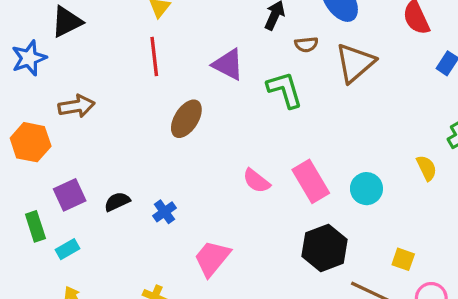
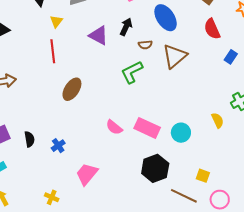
purple triangle: (228, 64) -> (99, 35), moved
green L-shape: (285, 90) -> (132, 72), turned -100
pink rectangle: (311, 181) -> (147, 128), turned -35
black semicircle: (117, 202) -> (29, 139), turned 105

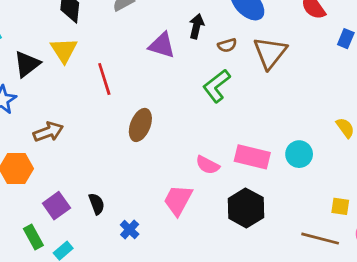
yellow triangle: (56, 21) -> (64, 50), moved, size x1.5
blue cross: (58, 146) -> (130, 230), moved
black hexagon: (155, 168) -> (246, 208), moved
pink trapezoid: (87, 174) -> (178, 200), moved

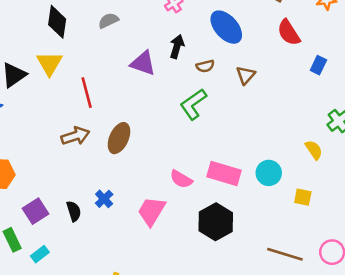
brown triangle: (270, 53) -> (246, 75), size x0.6
brown arrow: (48, 132) -> (75, 136), moved
yellow square: (340, 206) -> (303, 197), moved
blue cross: (130, 230) -> (104, 199), moved

